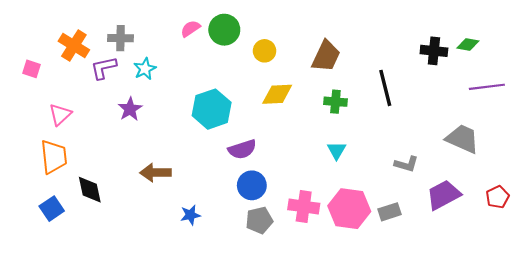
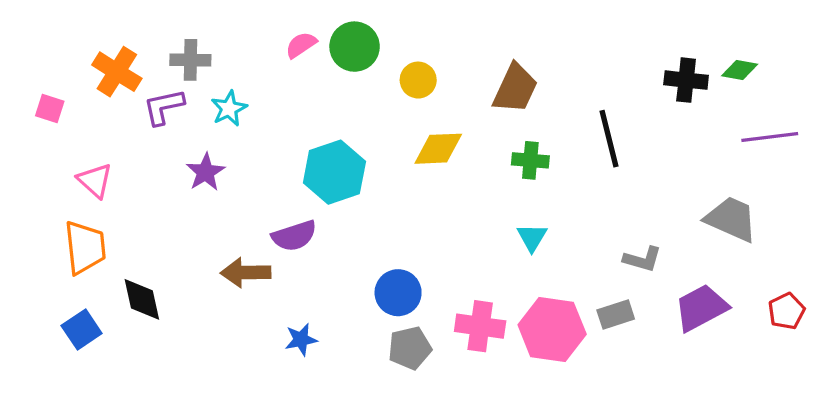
pink triangle: (60, 114) -> (95, 181), turned -35
purple semicircle: (242, 149) -> (294, 236), moved
gray rectangle: (389, 212) -> (616, 314), moved

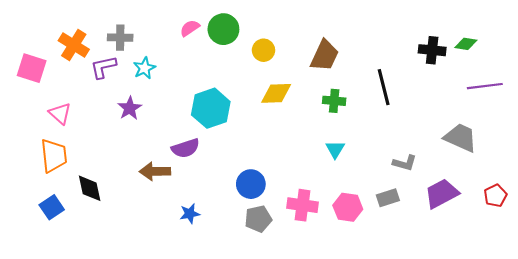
pink square: (50, 109) -> (32, 68), size x1.6
pink hexagon: (552, 330) -> (348, 207), size x0.7

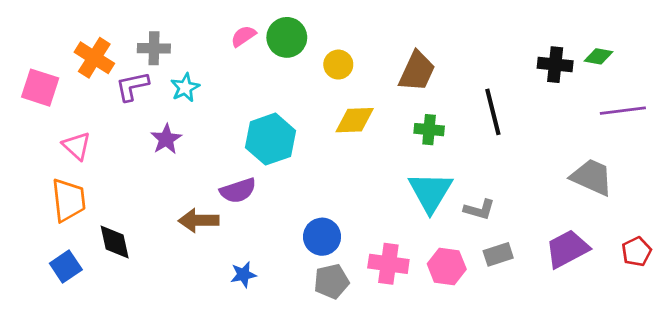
cyan triangle: (335, 149) -> (430, 192), size x1.8
gray L-shape: (405, 163) -> (479, 210), moved

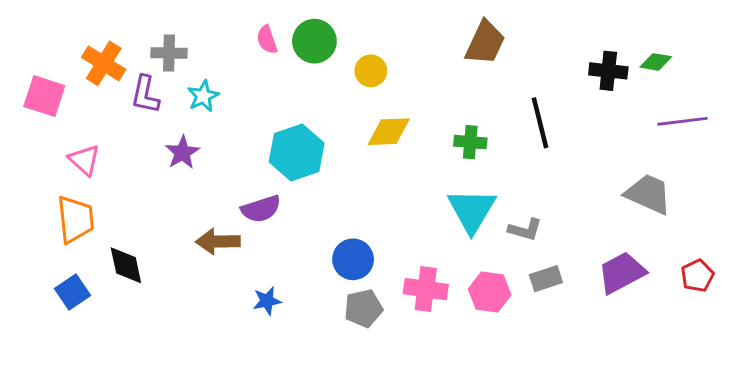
pink semicircle: (243, 36) -> (267, 40), turned -75
brown trapezoid: (417, 71) -> (485, 43), moved
purple L-shape: (132, 86) -> (145, 95), turned -66

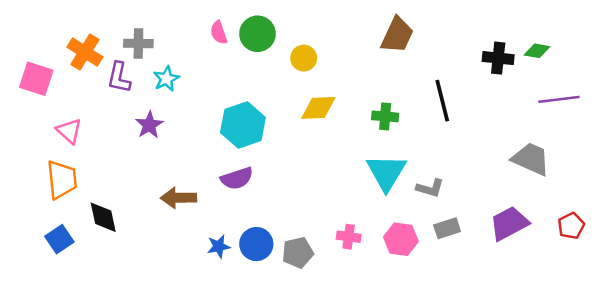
purple semicircle: (261, 209) -> (237, 178), moved
blue circle: (353, 259) -> (256, 244), moved
pink cross: (426, 289) -> (349, 237), size x0.7

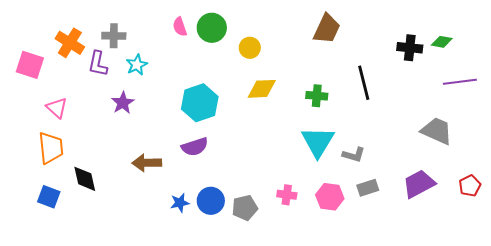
blue square: (59, 239) -> (49, 197), turned -35

